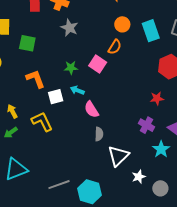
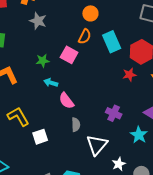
cyan rectangle: (151, 31) -> (112, 42), moved
white square: (56, 97) -> (40, 137), moved
red star: (157, 98) -> (129, 75), moved
purple cross: (147, 125) -> (114, 113), moved

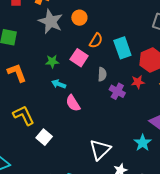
orange circle: (90, 13) -> (79, 18), moved
gray star: (38, 21) -> (51, 21), size x1.4
purple cross: (114, 113) -> (117, 91), moved
gray semicircle: (76, 125) -> (102, 74), moved
white square: (40, 137) -> (44, 137), turned -35

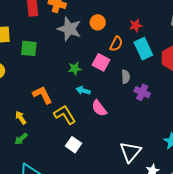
orange L-shape: (17, 73) -> (42, 95), moved
red star: (138, 82) -> (136, 25), moved
yellow L-shape: (24, 115) -> (65, 115), moved

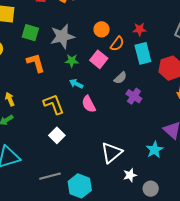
orange circle: (98, 22) -> (102, 29), moved
gray star: (69, 29) -> (62, 36), moved, turned 30
gray semicircle: (126, 77) -> (120, 78), turned 40
orange L-shape: (42, 95) -> (36, 63), moved

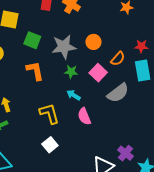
orange circle: (102, 29) -> (93, 42), moved
gray semicircle: (120, 78) -> (118, 93), size x1.6
purple cross: (134, 96) -> (125, 153), moved

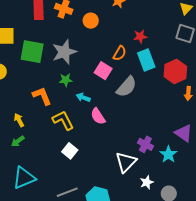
green square: (32, 40) -> (32, 52), size x1.4
orange circle: (93, 42) -> (91, 21), moved
orange L-shape: (35, 71) -> (42, 96), moved
green star: (71, 72) -> (66, 80), moved

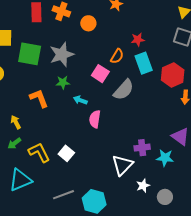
pink semicircle: (98, 116) -> (95, 119), turned 42
yellow L-shape: (63, 120) -> (39, 152), moved
purple cross: (145, 144) -> (142, 148), turned -35
cyan star: (168, 154) -> (165, 158), turned -30

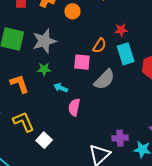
pink square: (100, 74) -> (82, 62), turned -30
yellow L-shape: (39, 152) -> (24, 122), moved

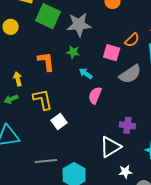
purple cross: (120, 138) -> (127, 125), moved

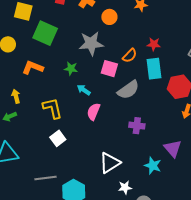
gray star: (79, 25) -> (91, 43), moved
orange L-shape: (46, 61) -> (33, 68), moved, turned -60
yellow L-shape: (43, 99) -> (52, 108), moved
purple cross: (127, 125) -> (137, 126), moved

